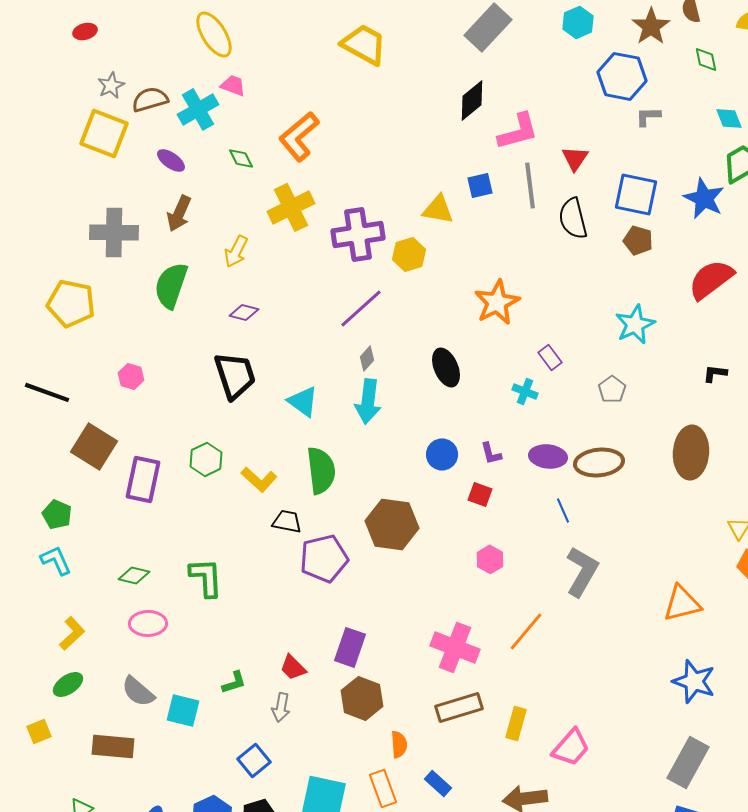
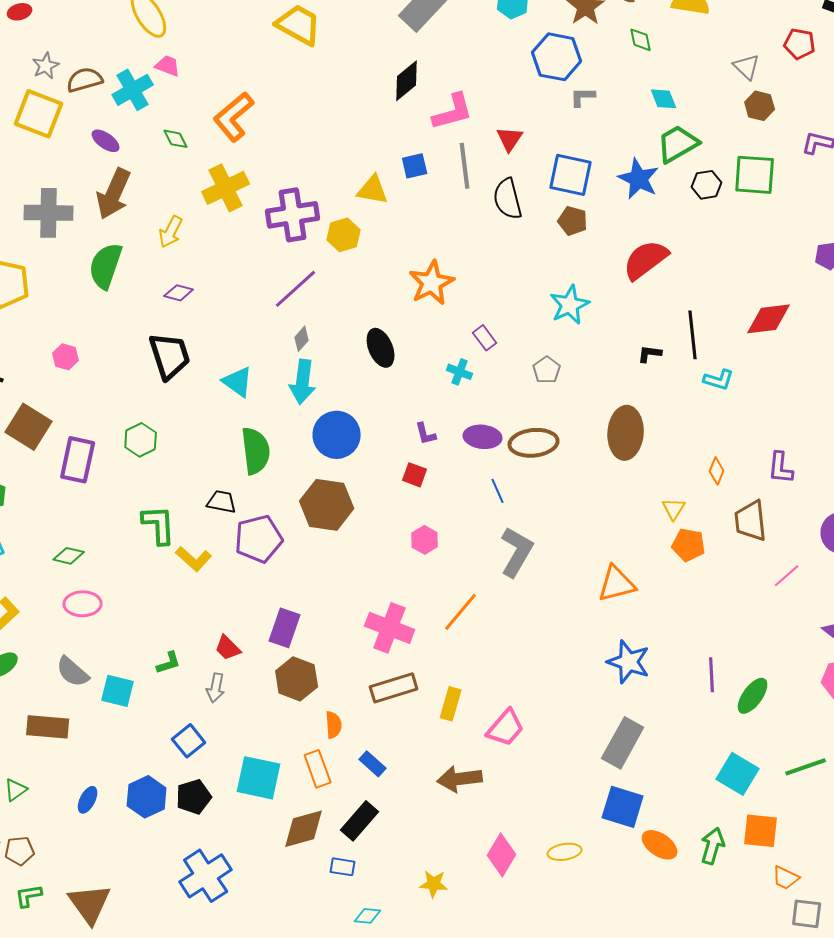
brown arrow: (179, 213) -> (114, 194), size x1.4
blue circle: (442, 454) -> (337, 435), moved, size x1.5
yellow L-shape: (259, 479) -> (194, 559), moved
green L-shape: (206, 577) -> (159, 525), moved

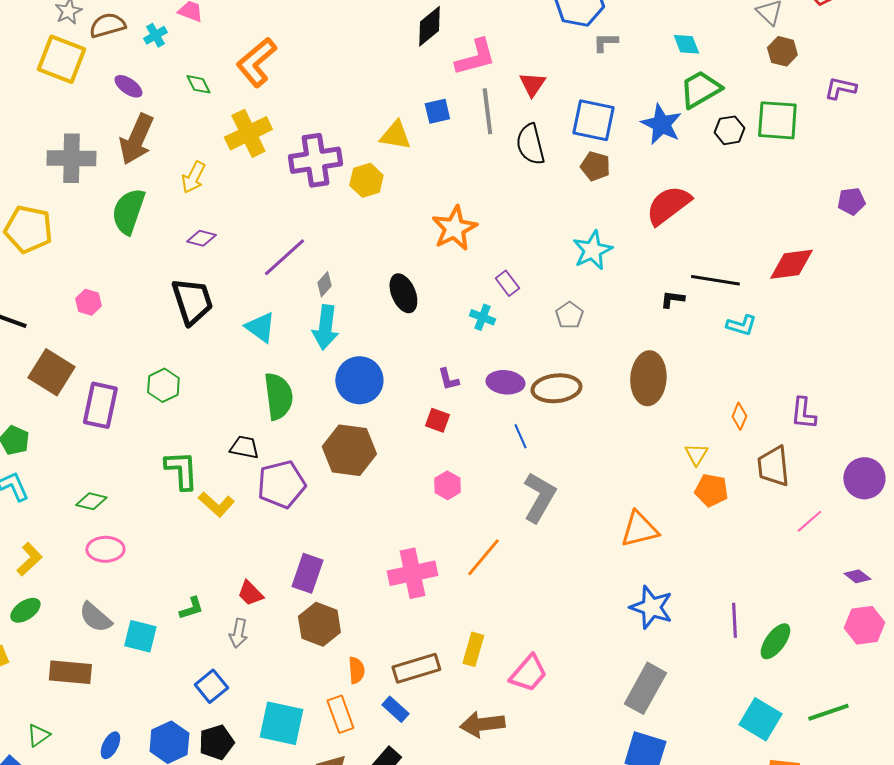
cyan cross: (133, 90) -> (155, 35), size x0.6
purple line: (296, 289) -> (284, 257), moved
black line: (693, 335) -> (715, 280), turned -75
pink cross: (390, 628) -> (412, 573), turned -33
brown rectangle: (394, 688) -> (416, 668), moved

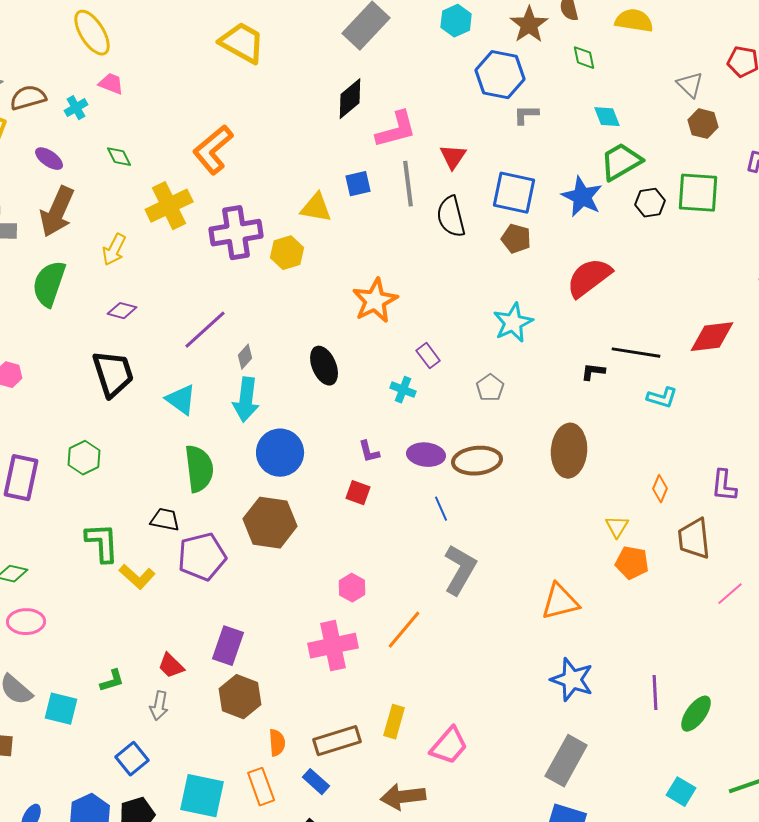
orange L-shape: (256, 62) -> (213, 150), moved
pink hexagon: (447, 485) -> (352, 588), moved
cyan square: (760, 719) -> (681, 792), size x0.7

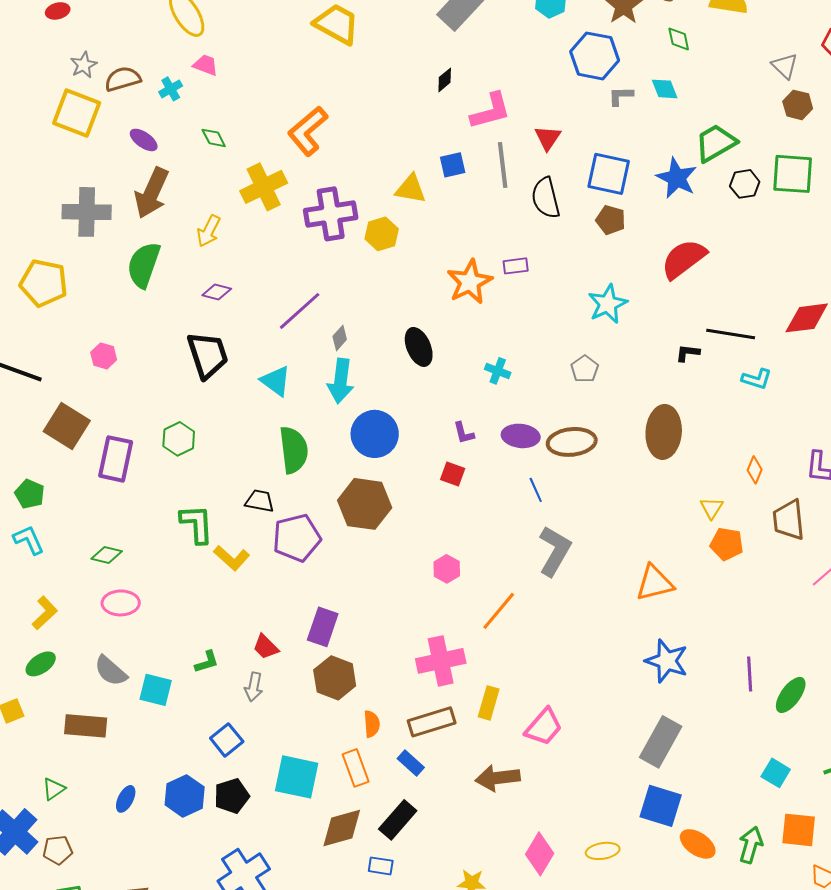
black diamond: (350, 99) -> (445, 80), size x0.6
cyan diamond: (607, 117) -> (665, 89), moved
purple rectangle: (428, 356) -> (516, 266), moved, turned -60
pink cross: (333, 646) -> (441, 661), moved

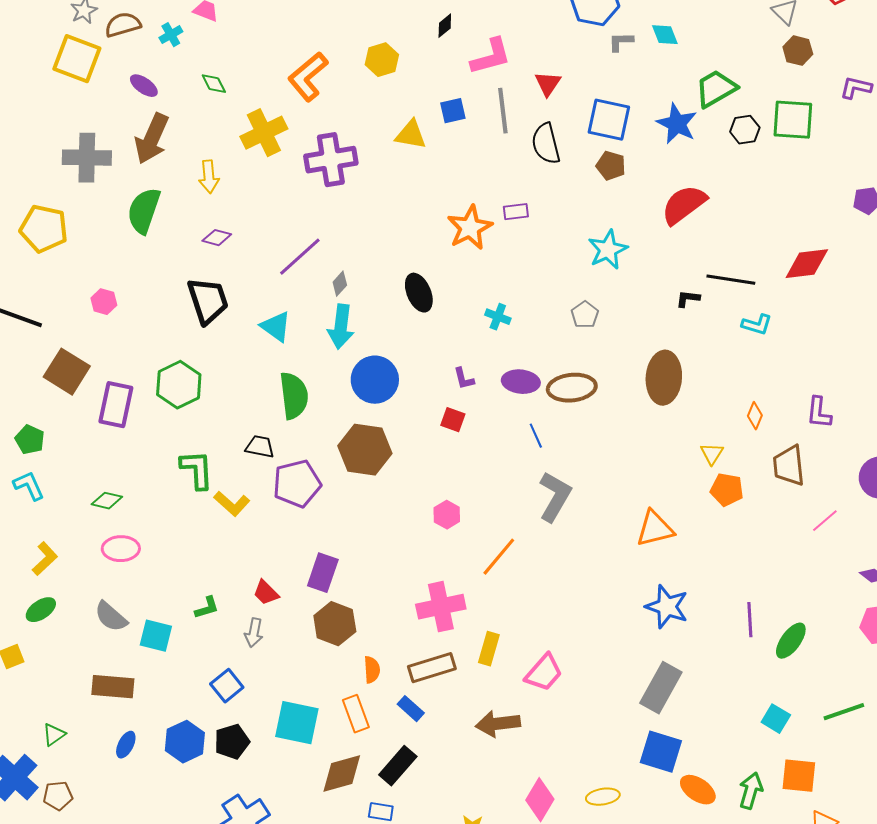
yellow arrow: (209, 231) -> (209, 177), turned -32
yellow hexagon: (382, 234) -> (382, 60), moved
green hexagon: (179, 439) -> (179, 385), size x1.4
brown rectangle: (86, 726) -> (113, 687), moved

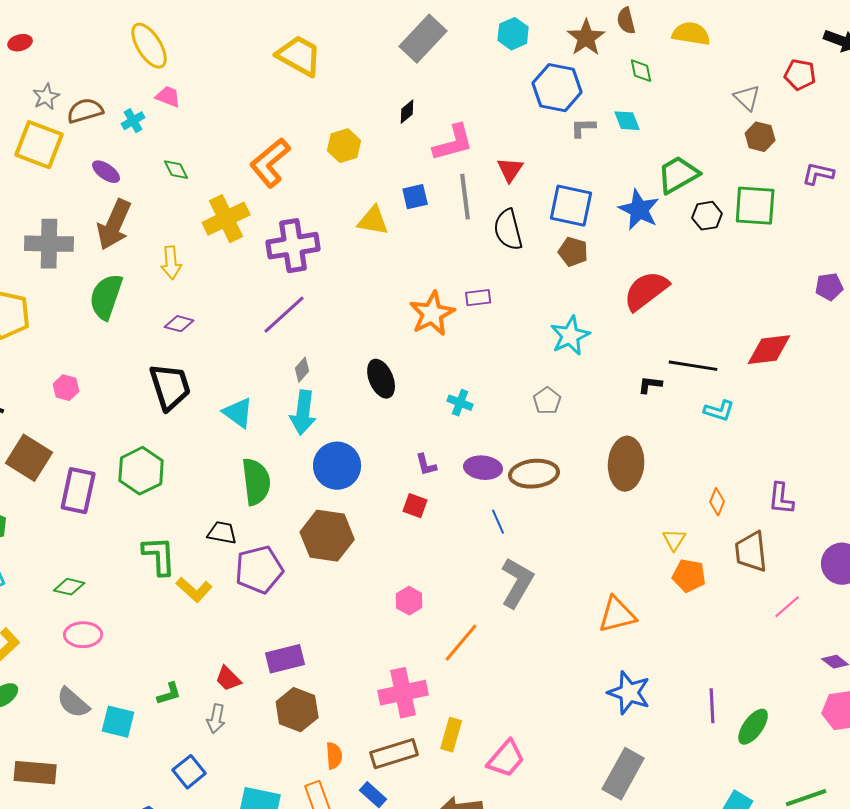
purple line: (300, 257) -> (284, 315), moved
purple rectangle: (323, 573) -> (285, 659), turned 57
brown rectangle: (113, 687) -> (35, 773), moved

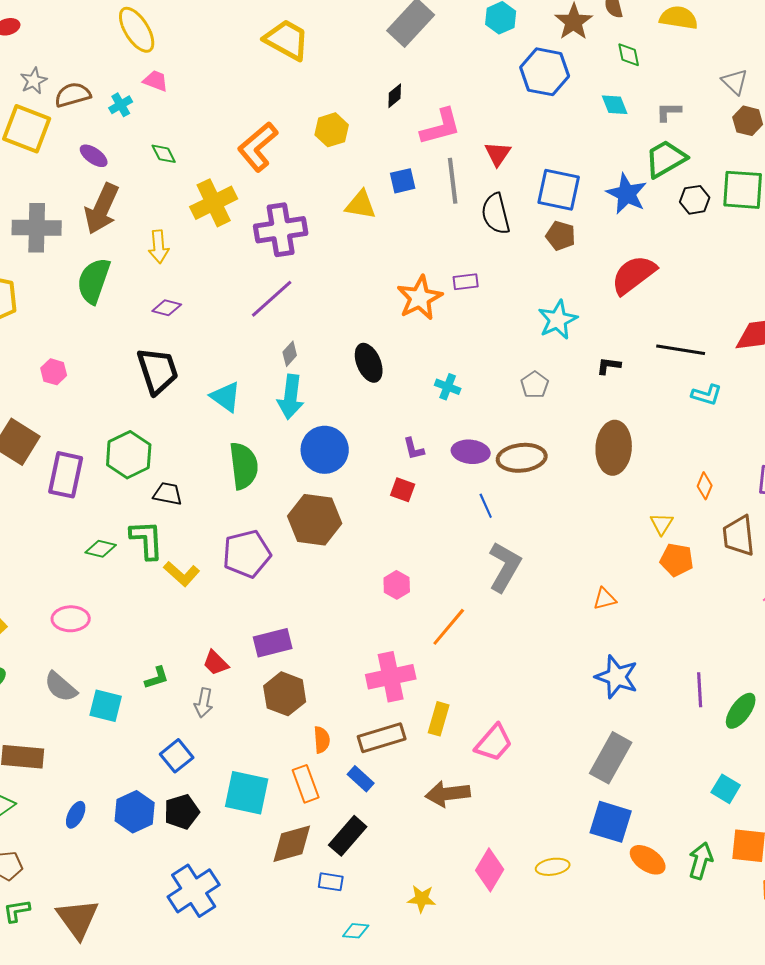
gray L-shape: (583, 128) -> (669, 112), moved
black L-shape: (650, 385) -> (609, 366), moved
black trapezoid: (222, 533) -> (168, 494), moved
green diamond: (69, 587) -> (101, 549), moved
orange triangle: (617, 615) -> (605, 599), size x0.6

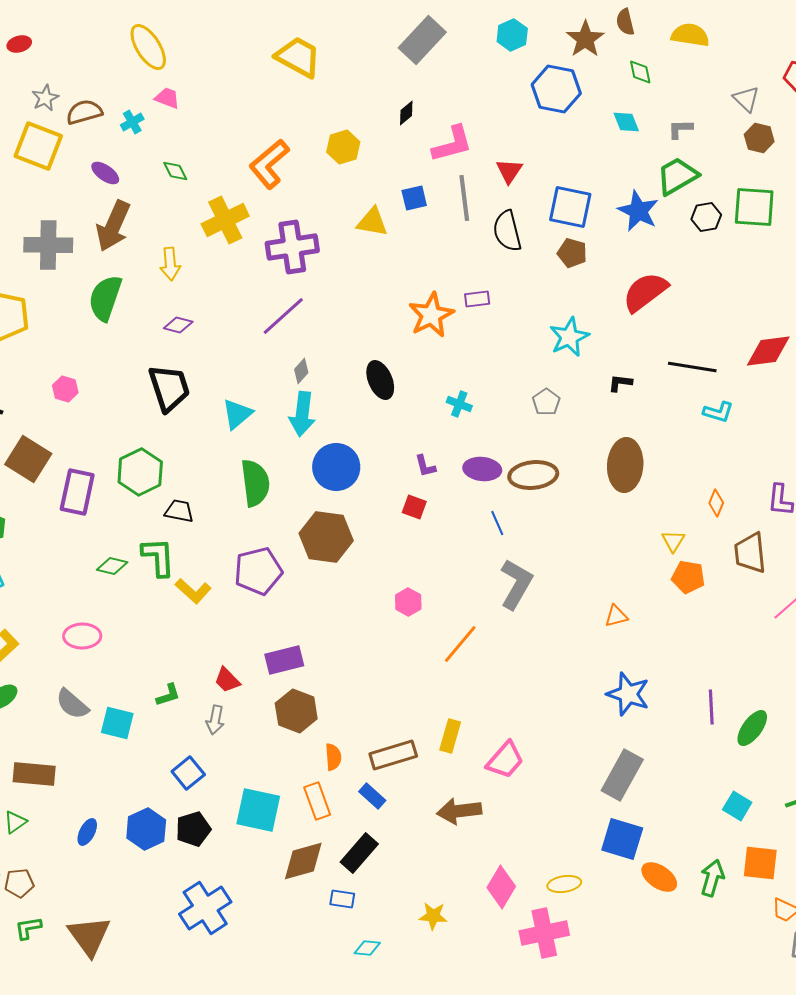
cyan triangle: (226, 397) -> (237, 414), turned 44
pink cross: (391, 677) -> (544, 933), moved

